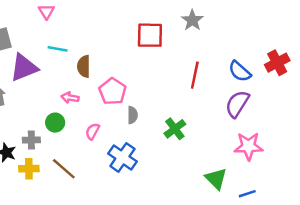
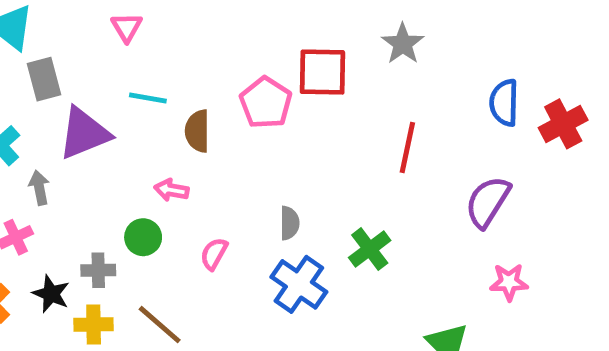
blue semicircle: (240, 71) -> (504, 103), moved, turned 50
pink pentagon: (112, 91) -> (266, 103), moved
pink star: (248, 146) -> (509, 282), size x0.7
blue cross: (122, 157) -> (299, 284), moved

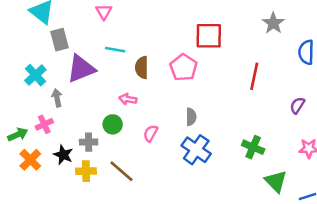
gray star: (403, 44) -> (273, 23), moved
pink pentagon: (266, 103) -> (183, 67), moved
purple semicircle: (488, 202) -> (297, 105), size x0.6
green cross: (370, 249) -> (253, 147), moved, turned -30

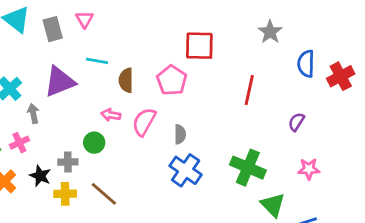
gray rectangle: (59, 40) -> (53, 29), moved
pink semicircle: (151, 133) -> (144, 122), moved, size x1.5
green cross: (253, 147) -> (248, 168), size x1.4

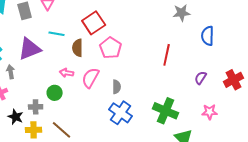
gray star: (270, 32) -> (182, 13), turned 30
red square: (199, 46) -> (94, 23), moved, turned -35
red cross: (341, 76) -> (234, 80), moved

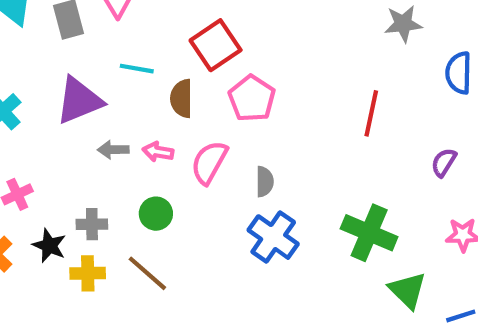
gray arrow: (11, 72) -> (113, 150), moved, turned -80
green circle: (55, 93) -> (156, 214), moved

